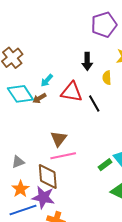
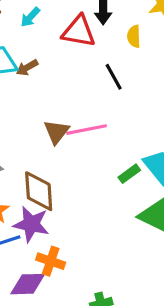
cyan arrow: (47, 80) -> (30, 17), moved
red triangle: (72, 92) -> (79, 31), moved
pink line: (63, 156) -> (87, 130), moved

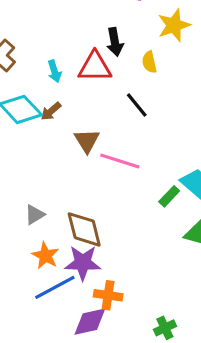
cyan arrow: (30, 17) -> (55, 71), moved, turned -50
pink line: (87, 130) -> (120, 161), turned 39
brown triangle: (56, 132) -> (87, 141), moved

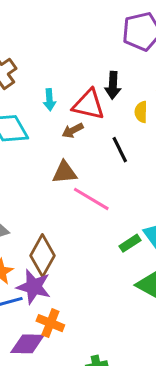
brown arrow: (51, 111) -> (73, 131), moved
brown triangle: (87, 141) -> (65, 172), turned 44
brown diamond: (84, 229) -> (42, 256), turned 30

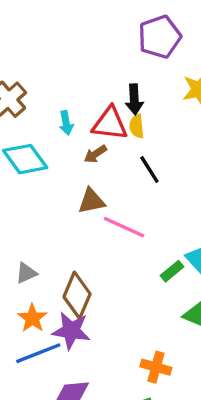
yellow semicircle: (141, 112) -> (137, 126), moved
orange cross: (50, 323) -> (156, 367), moved

